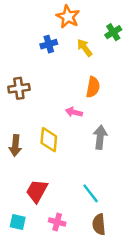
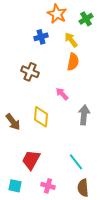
green cross: (113, 32) -> (86, 19), moved
orange semicircle: (93, 87) -> (73, 62), moved
brown cross: (19, 88) -> (30, 72), moved, turned 30
pink arrow: (74, 112) -> (62, 94), turned 32
brown arrow: (15, 146) -> (13, 122), turned -42

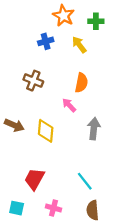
green cross: (86, 19) -> (96, 21), turned 32
orange semicircle: (73, 62) -> (81, 83), moved
brown arrow: (13, 122) -> (14, 125), moved, turned -30

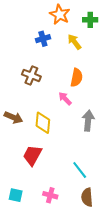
red trapezoid: (34, 179) -> (32, 155), moved

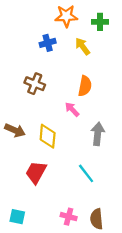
orange star: (60, 15) -> (66, 16), turned -30
cyan line: (80, 170) -> (86, 173), moved
pink cross: (50, 195) -> (69, 217), moved

